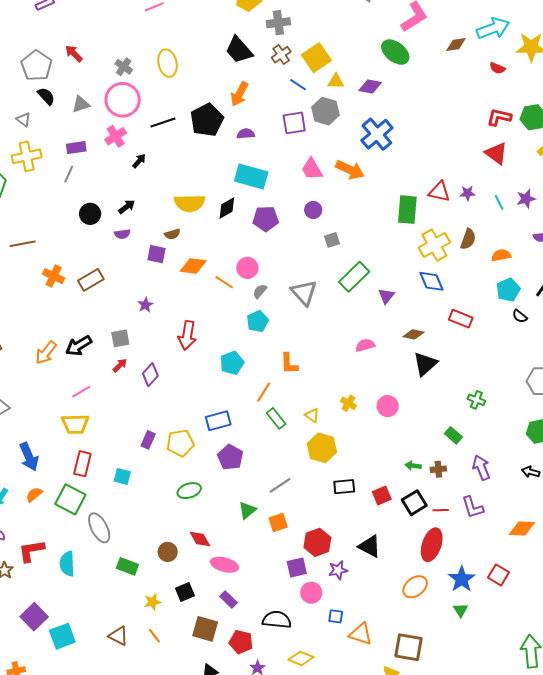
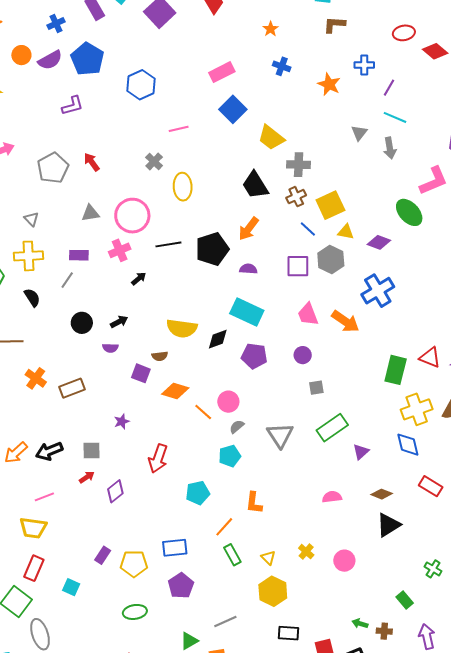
gray cross: (124, 67) -> (154, 161), moved
black semicircle: (46, 96) -> (32, 298), moved

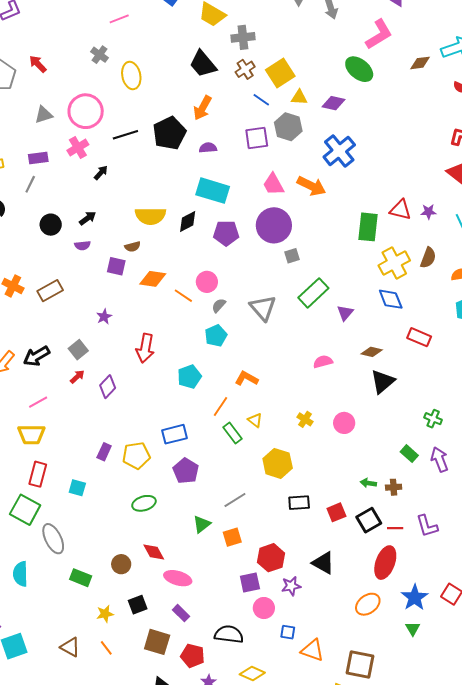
purple circle: (303, 355) -> (274, 225), size x2.0
gray square: (92, 451) -> (78, 350), turned -30
orange L-shape: (254, 503) -> (246, 378), turned 120
yellow triangle: (268, 558) -> (255, 420), moved
purple arrow: (427, 637) -> (440, 459), moved

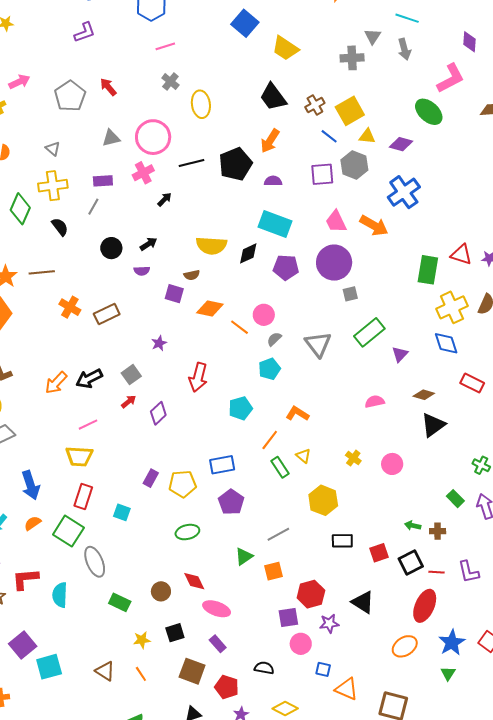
pink line: (119, 19) -> (165, 46), moved
gray cross: (243, 37) -> (352, 58), moved
black semicircle: (229, 634) -> (264, 668), size x0.7

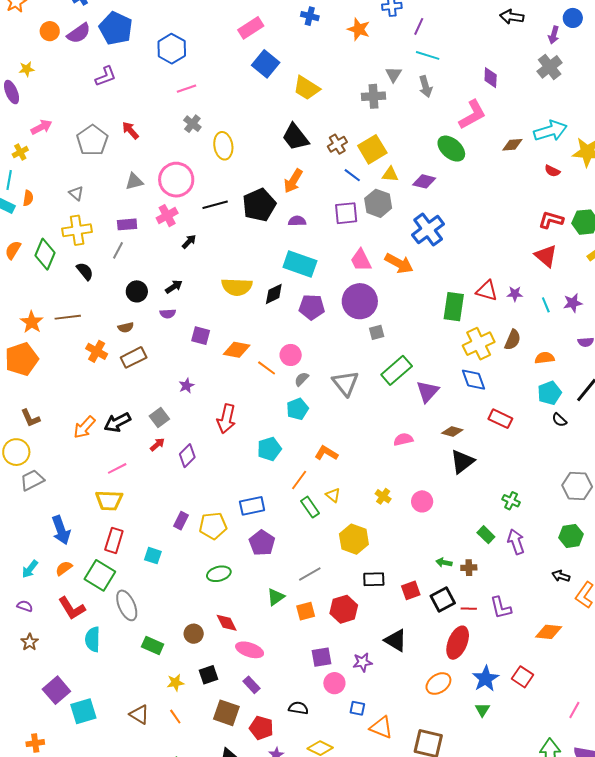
brown semicircle: (192, 275) -> (126, 327), moved
purple triangle: (400, 354) -> (427, 391), size x1.4
red L-shape: (25, 579) -> (72, 608), moved, turned -116
red hexagon: (311, 594) -> (344, 609), moved

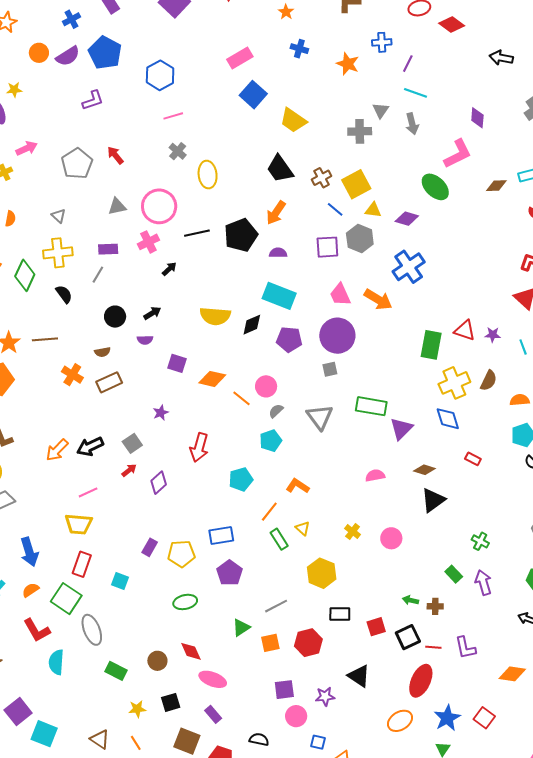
gray square: (377, 332) -> (330, 369), moved
green rectangle: (397, 370) -> (371, 406), turned 48
red rectangle: (500, 419) -> (473, 459), size x0.7
cyan square: (83, 711) -> (44, 734), turned 36

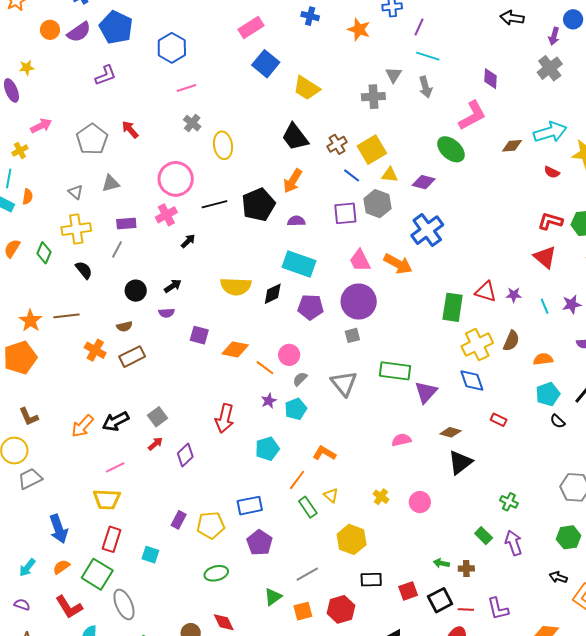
gray triangle: (117, 206) -> (111, 183), moved
green diamond: (25, 275) -> (44, 253), size x0.7
purple star: (161, 413) -> (269, 401), moved

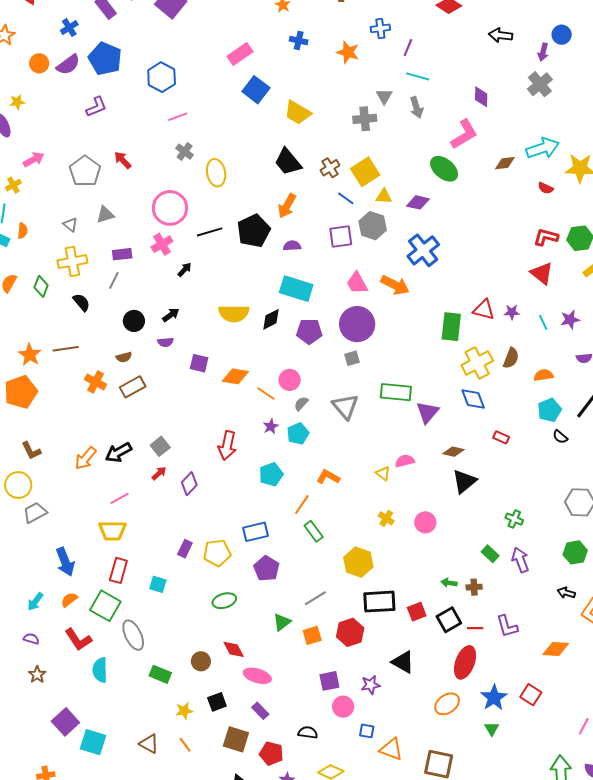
yellow triangle: (331, 495) -> (383, 473), moved
black rectangle: (371, 580) -> (379, 602), size x1.5

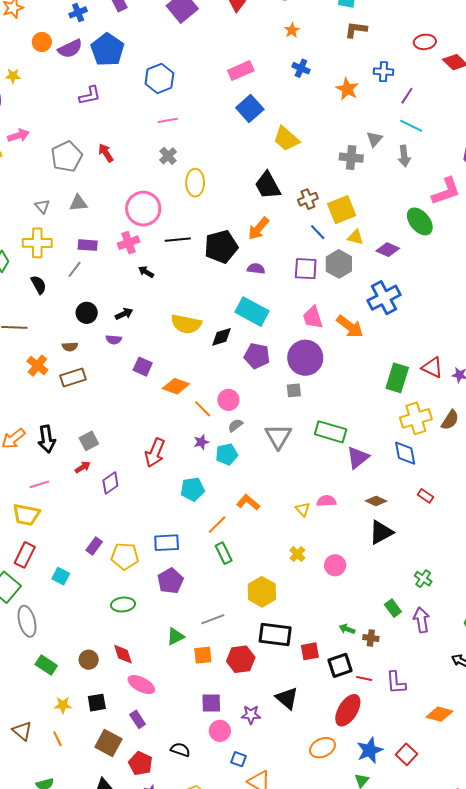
black arrow: (185, 270) -> (146, 272), turned -112
black arrow: (118, 452) -> (47, 439), turned -80

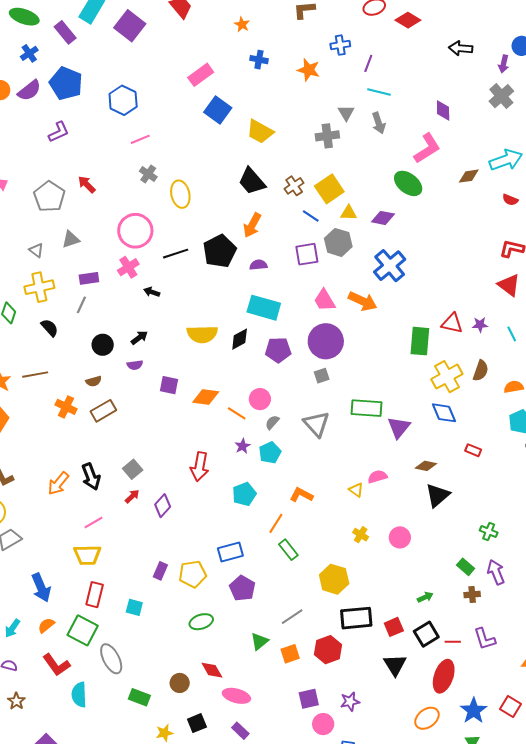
green arrow: (347, 629) -> (425, 597), turned 147
brown cross: (371, 638) -> (472, 595), moved
black triangle: (287, 698) -> (395, 665), moved, turned 30

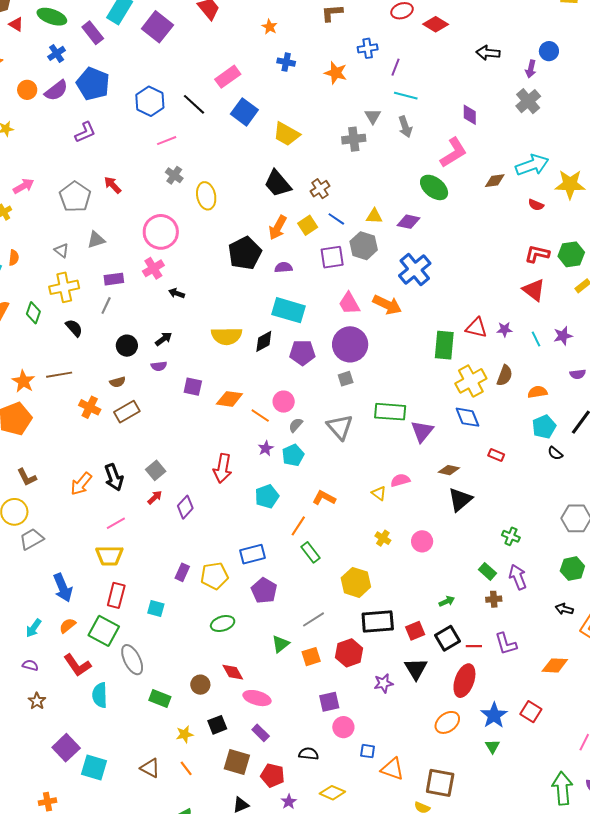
yellow square: (329, 189) -> (308, 225), moved, size x0.7
black line: (176, 254) -> (194, 104), moved, turned 60
purple star: (350, 702) -> (383, 683), moved

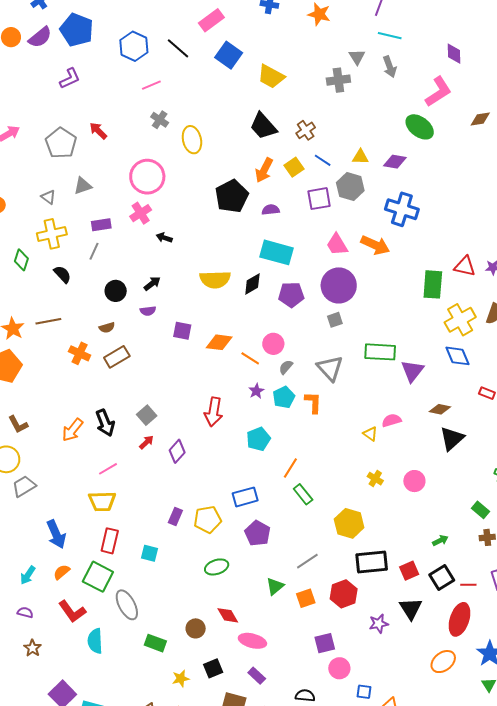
blue cross: (415, 269) -> (402, 209), turned -32
orange L-shape: (324, 498) -> (313, 402), moved, turned 65

